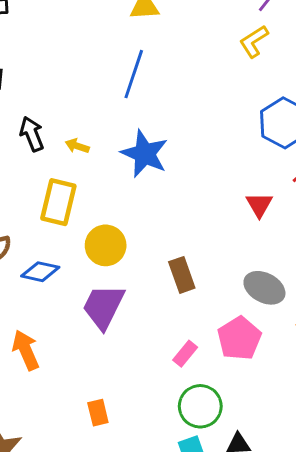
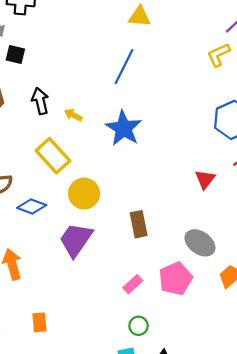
yellow rectangle: (58, 202) -> (53, 156), turned -64
green circle: (200, 406) -> (139, 326), size x0.6
orange rectangle: (98, 413) -> (39, 322), moved

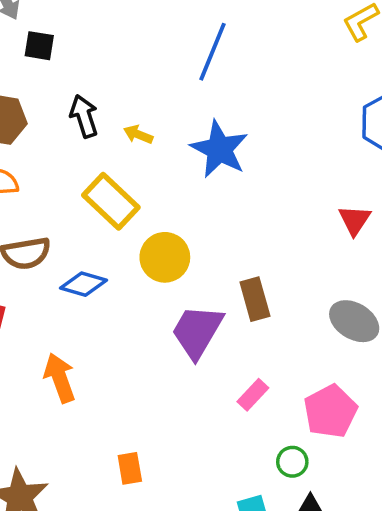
purple trapezoid: (76, 240) -> (197, 331), moved
pink pentagon: (175, 279) -> (330, 411), moved
orange rectangle: (39, 322) -> (130, 468), moved
green circle: (139, 326) -> (292, 462), moved

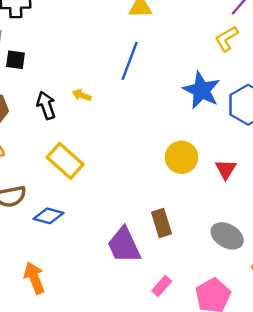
yellow arrow: (138, 134) -> (82, 95), moved
blue star: (219, 149) -> (201, 90), moved
yellow circle: (165, 257) -> (182, 157), moved
purple trapezoid: (197, 331) -> (124, 245), turned -54

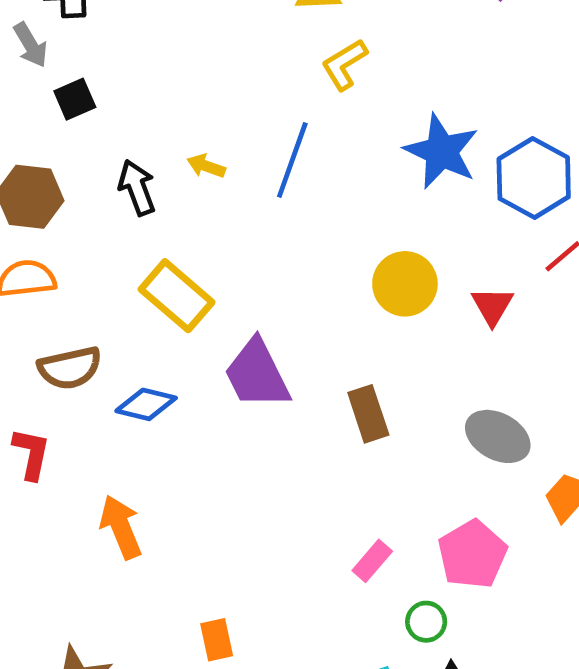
yellow L-shape: (227, 39) -> (344, 64), moved
black square: (16, 60) -> (75, 99), turned -30
blue line: (130, 61) -> (292, 160), moved
purple trapezoid: (124, 245) -> (257, 374), moved
pink rectangle: (162, 286) -> (372, 561), moved

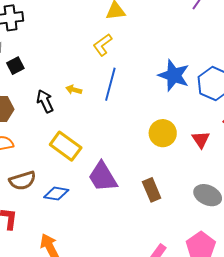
yellow L-shape: (344, 64) -> (103, 45), moved

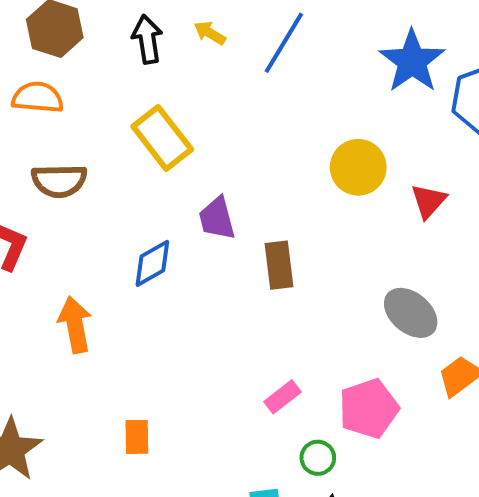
purple trapezoid: (103, 177) -> (217, 218), size x0.7
brown rectangle: (152, 190) -> (279, 265), moved
blue diamond: (56, 194) -> (152, 263), moved, turned -55

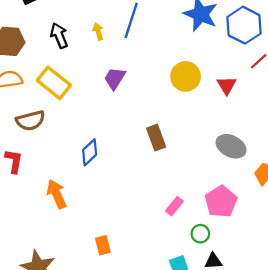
yellow arrow: (210, 33) -> (98, 32), moved, turned 56
yellow rectangle: (162, 138) -> (54, 83), moved
purple trapezoid: (217, 218) -> (115, 78), moved, turned 60

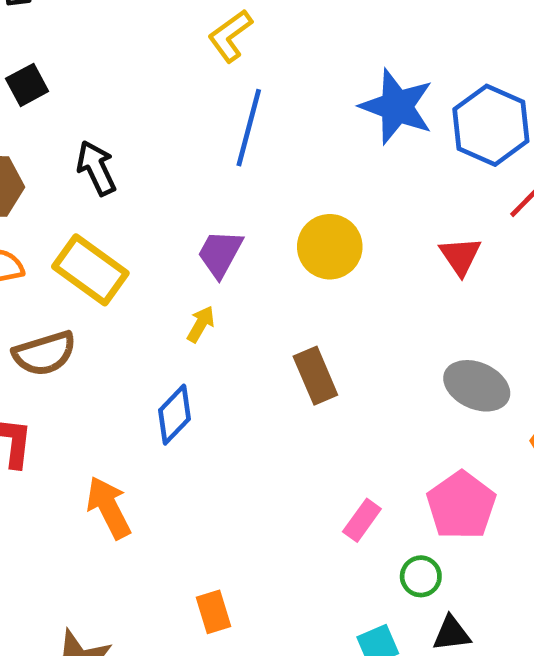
yellow arrow: (98, 32) -> (201, 324), moved, turned 49
yellow circle: (186, 76) -> (330, 247), moved

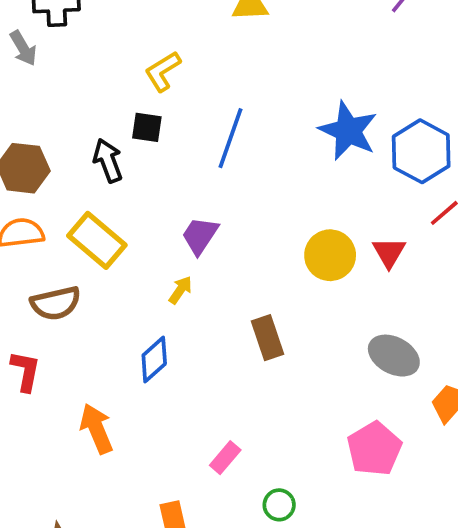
yellow L-shape: (230, 36) -> (163, 71), moved
black square: (27, 85) -> (147, 127), moved, turned 32
yellow circle: (330, 247) -> (330, 255), moved
pink rectangle: (362, 520) -> (225, 458), moved
green circle: (421, 576) -> (279, 505), moved

